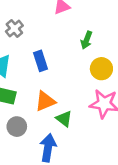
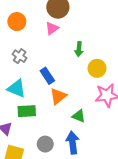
orange triangle: (45, 101) -> (58, 96), moved
gray circle: (17, 127) -> (45, 144), moved

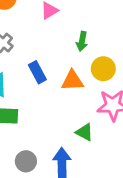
orange triangle: (58, 96) -> (72, 81), moved, turned 30
green triangle: (79, 116) -> (84, 132), moved

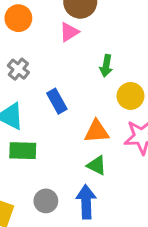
orange triangle: (72, 81) -> (97, 131), moved
green triangle: (84, 132) -> (97, 165), moved

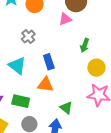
orange triangle: (97, 131) -> (45, 85), moved
green rectangle: (23, 151) -> (21, 101), moved

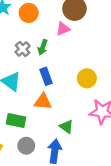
green arrow: (85, 45) -> (43, 47), moved
yellow circle: (96, 68) -> (87, 78), moved

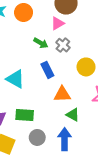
green arrow: (43, 47) -> (41, 43), turned -72
gray cross: (23, 49) -> (63, 45), moved
orange triangle: (43, 102) -> (62, 94), moved

